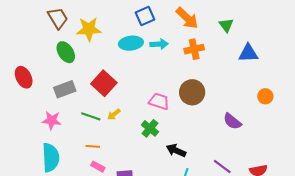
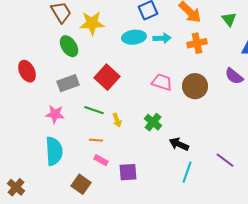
pink trapezoid: (159, 101) -> (162, 82), moved
yellow arrow: (114, 114) -> (117, 120), moved, turned -72
purple semicircle: (232, 121) -> (234, 76), moved

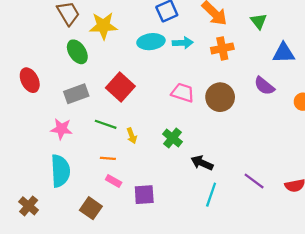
brown cross: (16, 187) -> (29, 206), moved

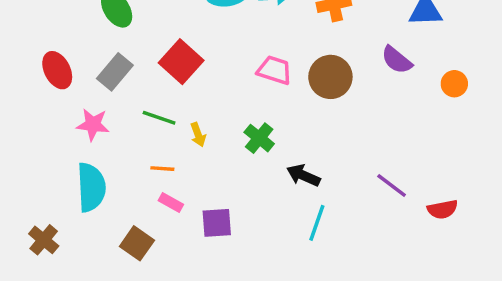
red ellipse: (30, 80) -> (57, 70), moved
gray rectangle: (76, 94) -> (115, 72), turned -30
purple line: (254, 181) -> (392, 186), moved

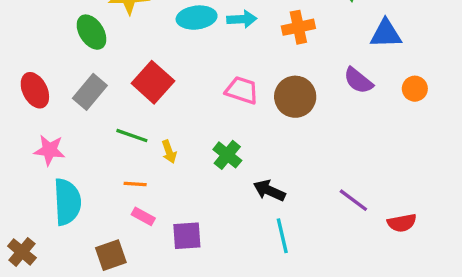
orange circle: (454, 84) -> (415, 89), moved
pink star: (93, 124) -> (49, 150), moved
cyan line: (317, 223) -> (282, 236), turned -32
brown square: (137, 243) -> (111, 255), turned 36

